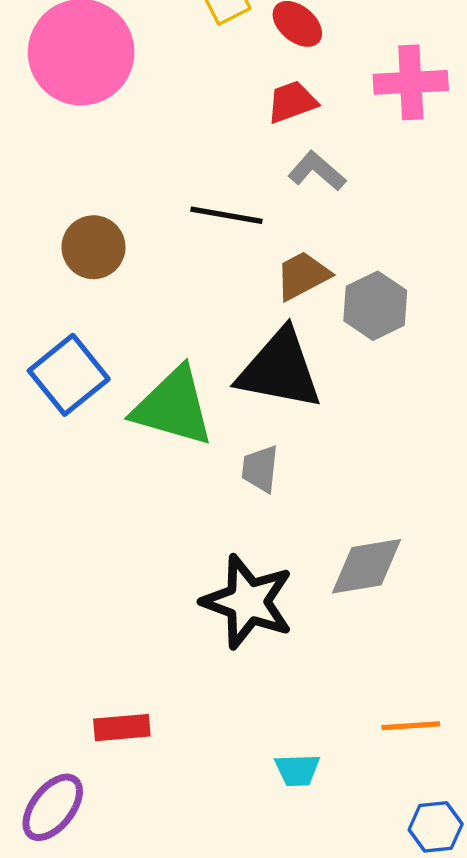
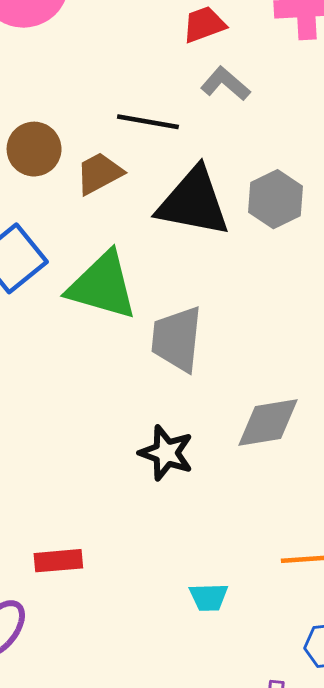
brown trapezoid: (303, 276) -> (99, 173), moved
black triangle: (280, 370) -> (194, 202), moved
gray trapezoid: (260, 469) -> (177, 339), size x1.6
black star: (248, 602) -> (166, 453), size x0.7

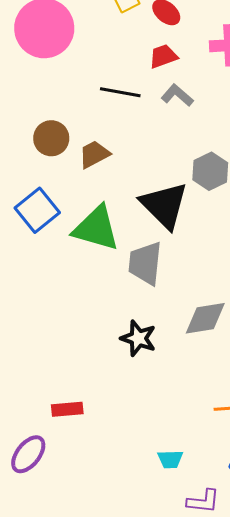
black line: (148, 122) -> (120, 92), moved
black triangle: (194, 202) -> (164, 205), moved, turned 34
cyan trapezoid: (209, 597) -> (170, 459), moved

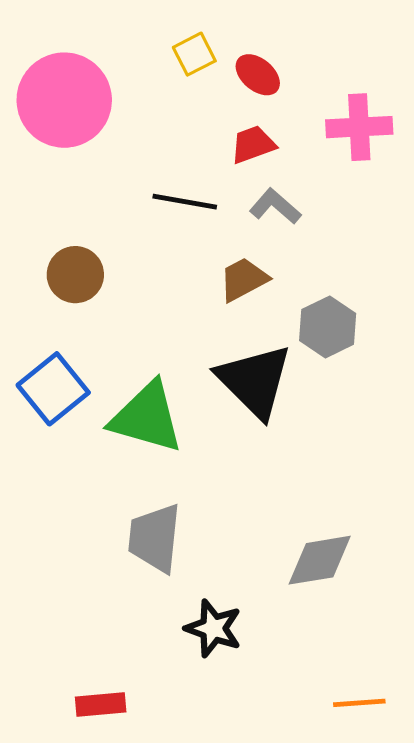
brown trapezoid: (94, 154) -> (243, 279), moved
gray trapezoid: (145, 263) -> (155, 538), moved
black star: (138, 338) -> (213, 628), moved

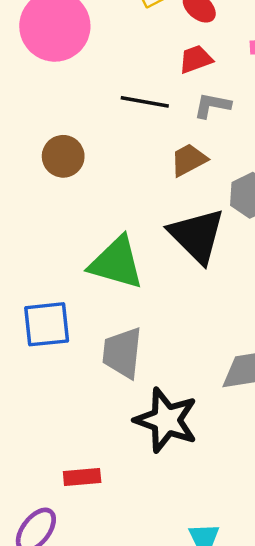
gray L-shape: (275, 206) -> (212, 105), turned -30
blue square: (53, 389) -> (47, 324), moved, turned 33
black star: (213, 628) -> (166, 420), size x1.5

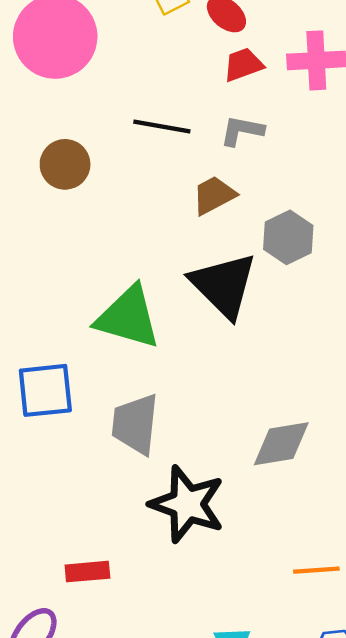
red trapezoid: (196, 59) -> (243, 65), moved
brown circle: (63, 156) -> (65, 164), moved

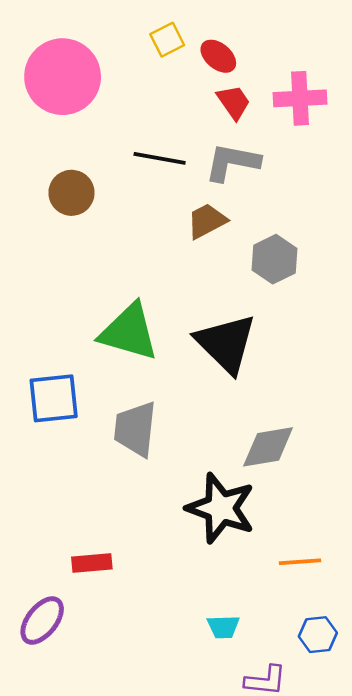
red trapezoid: (243, 65) -> (234, 102), turned 75
gray L-shape: (242, 131) -> (232, 162), size x1.4
black triangle: (224, 285) -> (226, 343), moved
black star: (187, 504) -> (221, 508), moved

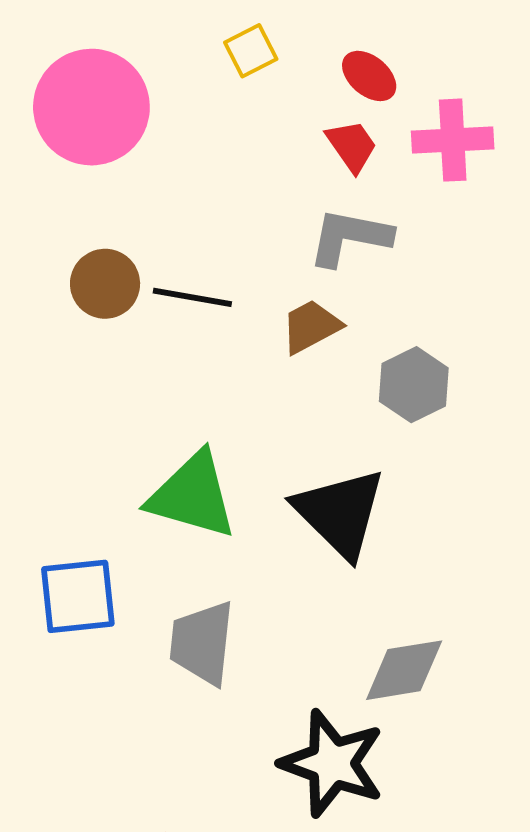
red ellipse: (218, 56) -> (369, 76), moved
black line: (160, 158) -> (192, 297), moved

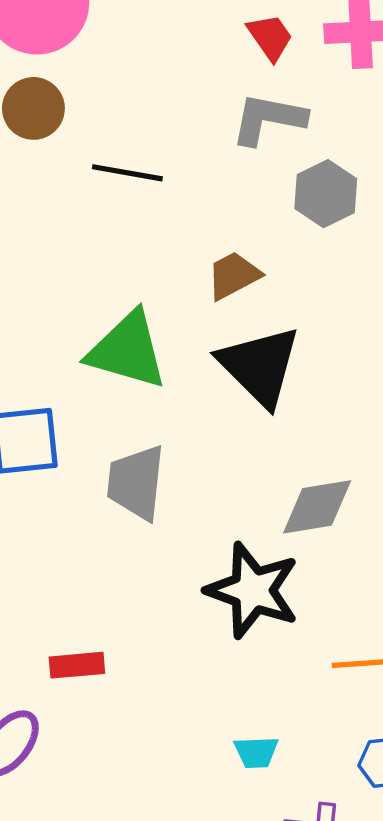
brown circle: (105, 284) -> (33, 108), moved
brown trapezoid: (311, 326) -> (234, 275), moved
gray hexagon: (414, 385) -> (326, 194), moved

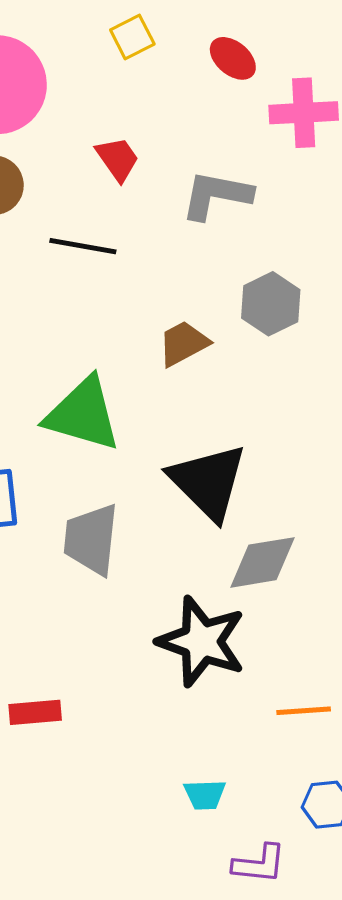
red trapezoid: (270, 37) -> (117, 159), moved
gray hexagon: (326, 194) -> (271, 304), moved
black triangle: (260, 366) -> (208, 482), moved

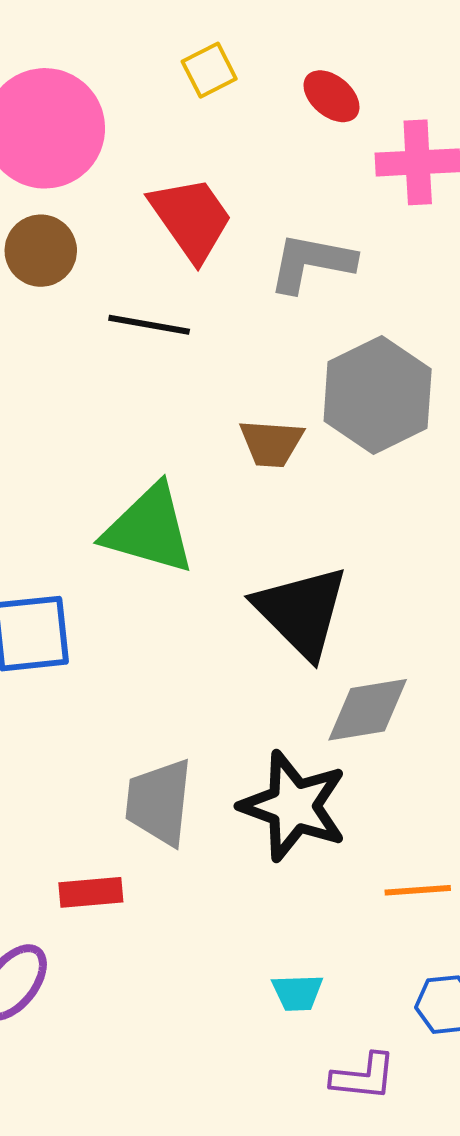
red trapezoid: (117, 159) -> (191, 219), size x1.6
gray hexagon: (271, 304) -> (378, 395), size x1.5
brown trapezoid: (183, 343) -> (271, 443), turned -148
gray trapezoid: (91, 539) -> (159, 802), moved

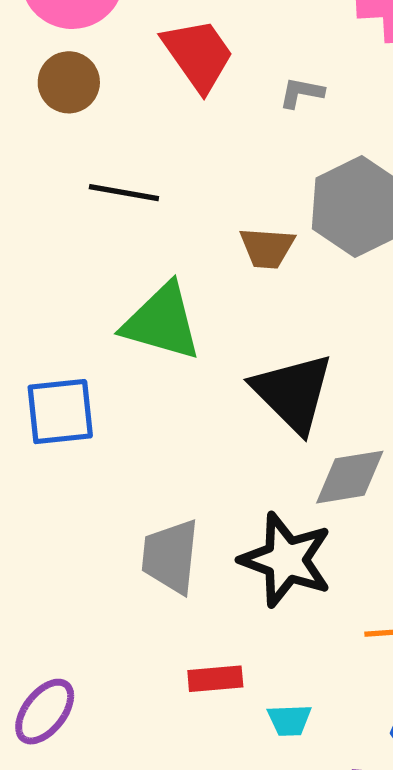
gray L-shape: (311, 263) -> (301, 93), size x0.6
black line: (149, 325) -> (124, 193), moved
red rectangle: (91, 892) -> (215, 679), moved

